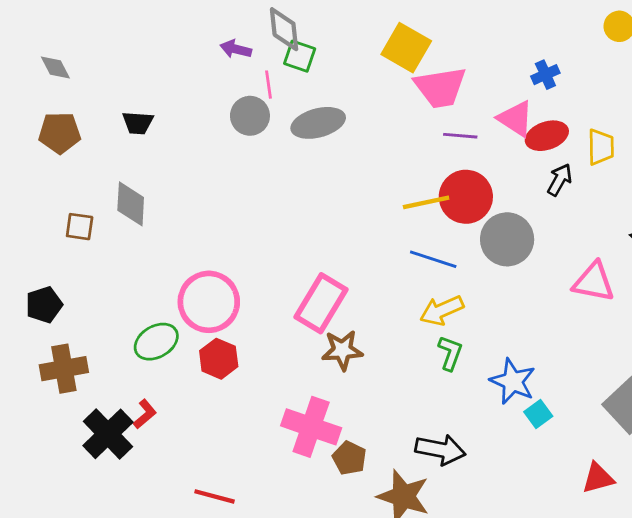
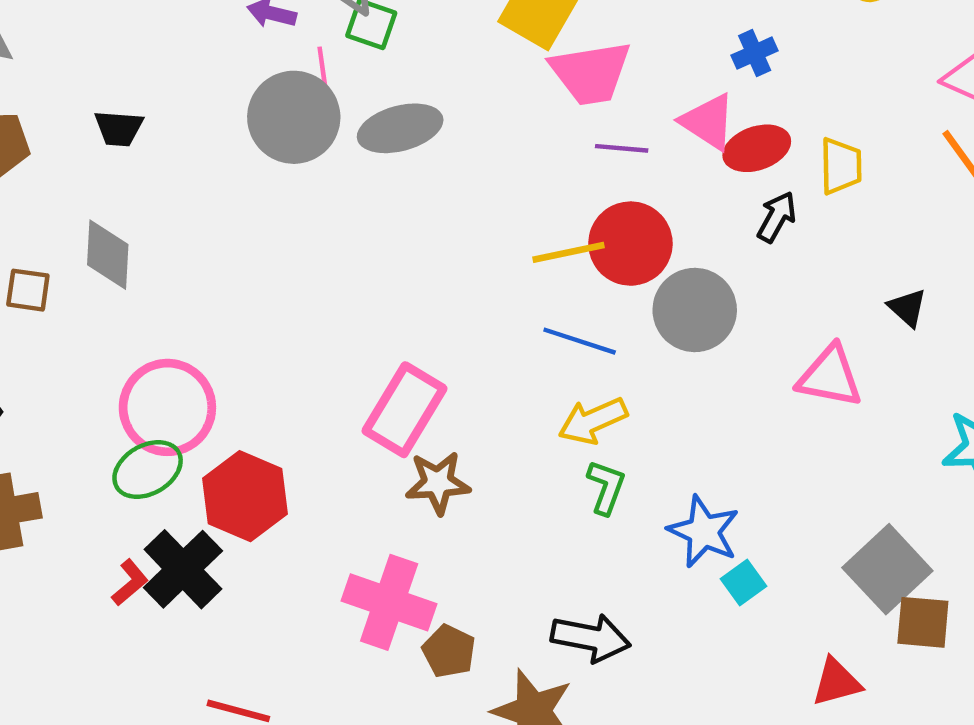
gray circle: (250, 116) -> (294, 117), size x1.5
pink circle: (209, 302) -> (167, 407), moved
red hexagon: (219, 359) -> (245, 496), size x1.4
black cross: (108, 434) -> (183, 569), moved

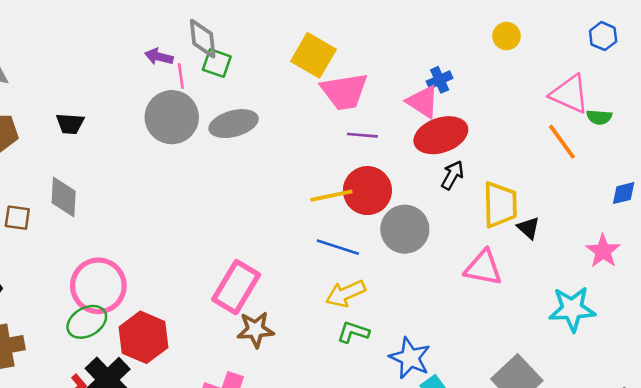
pink line: (323, 69) -> (181, 76), moved
pink triangle: (708, 122) -> (423, 102), moved
red ellipse: (757, 148) -> (441, 135), size x1.4
yellow trapezoid: (841, 166) -> (500, 205), moved, size x1.4
green L-shape: (606, 487) -> (353, 332), turned -92

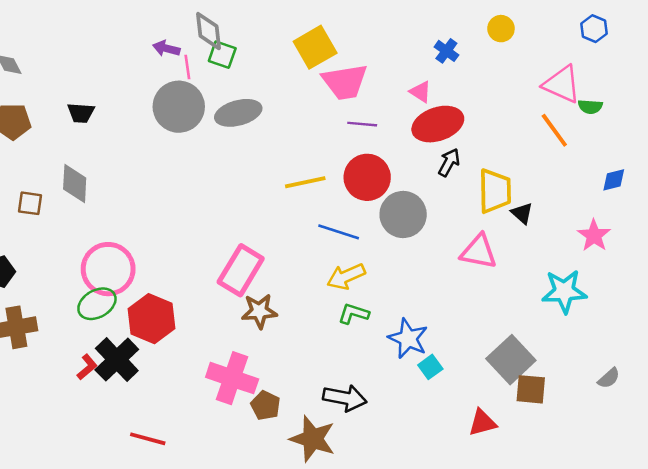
yellow square: (313, 55) -> (315, 47), turned 30
blue cross: (440, 80) -> (446, 51), moved, turned -30
pink triangle: (423, 102) -> (420, 92), size x0.7
yellow line: (331, 196) -> (305, 182), moved

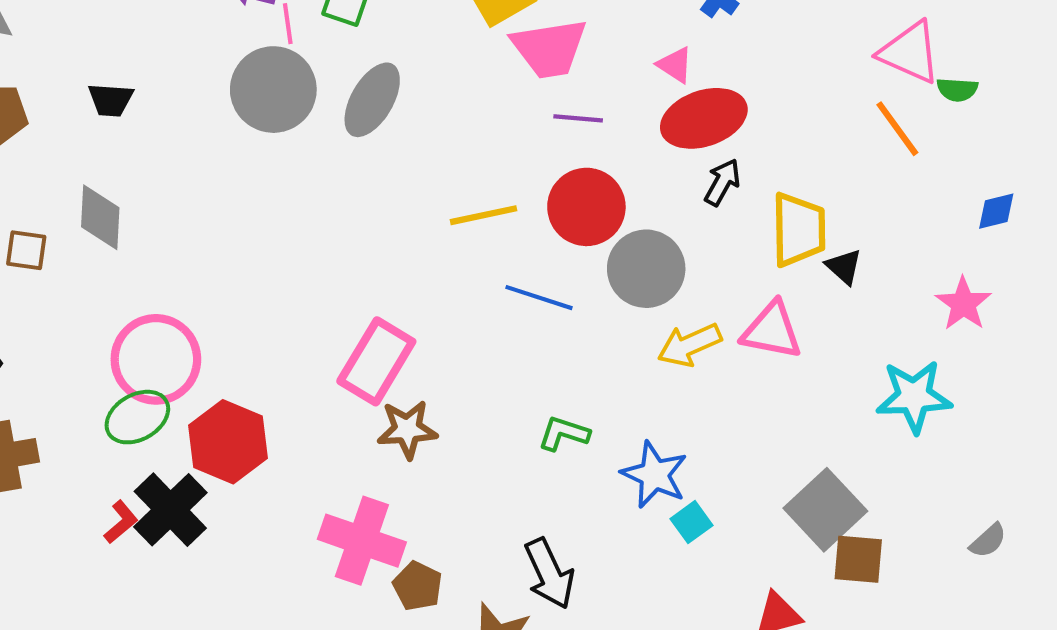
gray ellipse: (238, 113) -> (372, 100), turned -45
yellow arrow: (346, 276) -> (689, 345), moved
black arrow: (345, 398) -> (549, 574), turned 54

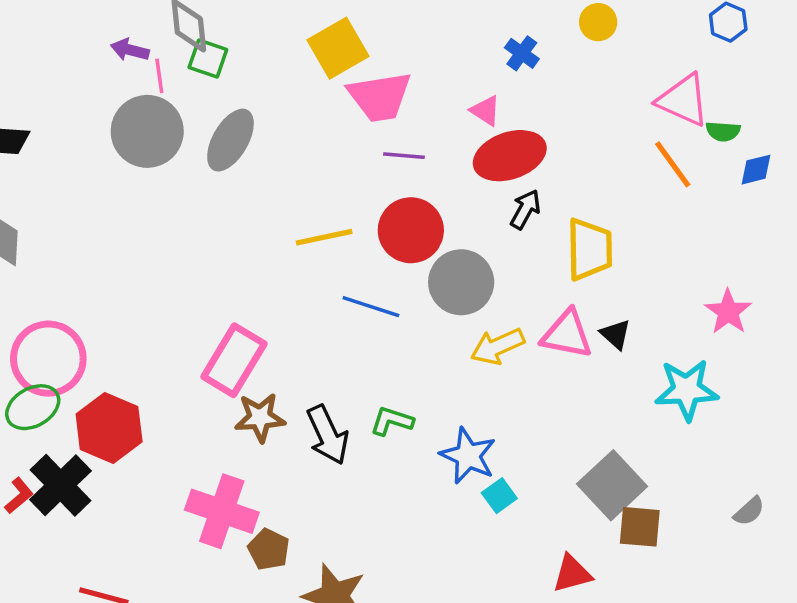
blue diamond: (996, 211) -> (756, 170), moved
black triangle: (844, 267) -> (615, 334), moved
black arrow: (549, 574) -> (328, 435), moved

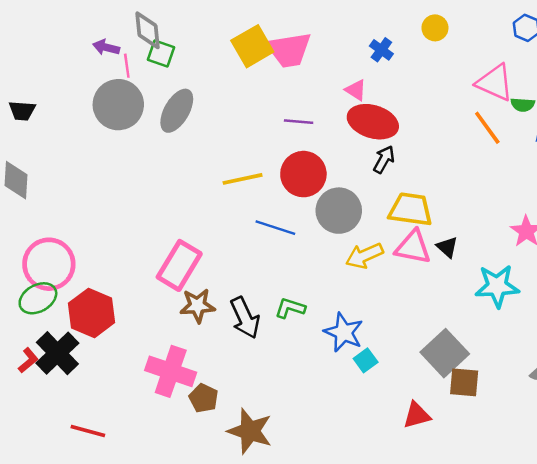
pink trapezoid: (380, 97) -> (289, 50), moved
red ellipse: (510, 156) -> (373, 122), turned 36
yellow trapezoid: (589, 249) -> (411, 209), moved, turned -81

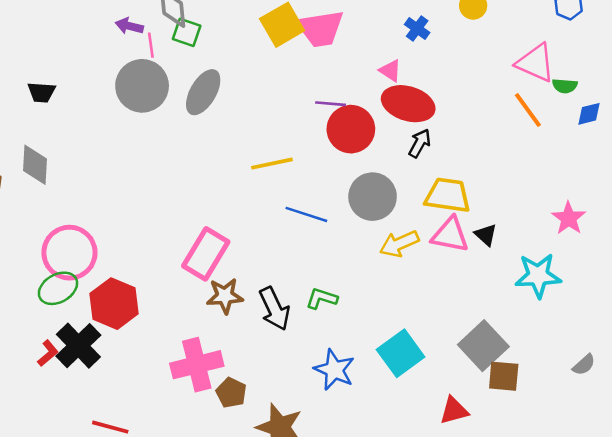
red circle: (303, 174) -> (351, 129), moved
blue star: (344, 332) -> (334, 370), moved
cyan square: (366, 360) -> (401, 353), size x1.8
pink cross: (171, 371) -> (197, 365), turned -33

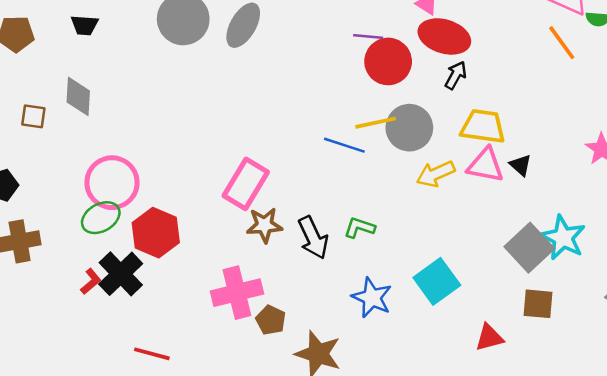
yellow line: (272, 164) -> (376, 123), moved
cyan star: (538, 276) -> (563, 238), moved, turned 30
gray square: (483, 346) -> (529, 248), moved

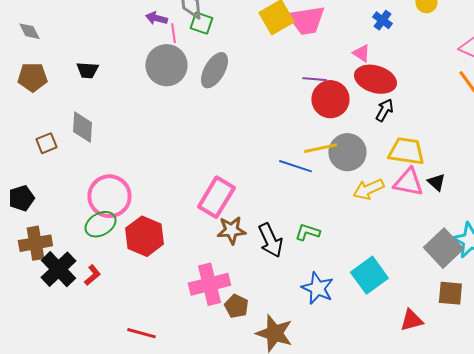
brown square: (33, 116) -> (46, 143), turned -30
black cross: (121, 274) -> (58, 269), moved

